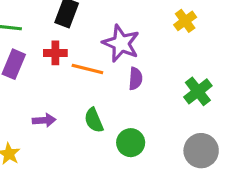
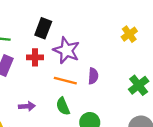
purple star: (121, 43) -> (66, 50), moved
orange line: (87, 69) -> (65, 81), moved

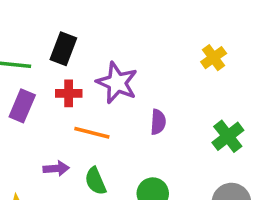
black rectangle: (43, 28) -> (63, 49), moved
orange line: (65, 81) -> (92, 133), moved
green semicircle: (63, 106) -> (95, 181), moved

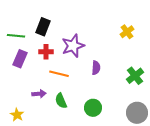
purple star: (117, 83) -> (73, 46), turned 30

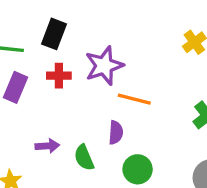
purple semicircle: (96, 68) -> (116, 133), moved
orange line: (59, 74) -> (134, 99), moved

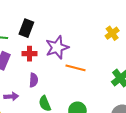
purple semicircle: (116, 133) -> (34, 80), moved
purple arrow: (47, 146) -> (11, 96), moved

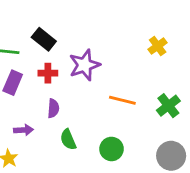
black rectangle: (26, 28) -> (44, 39), turned -72
orange line: (75, 68) -> (122, 100), moved

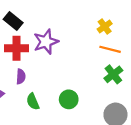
red cross: (48, 73) -> (16, 48), size x1.5
orange line: (122, 100) -> (110, 49), moved
green circle: (112, 149) -> (69, 99), moved

